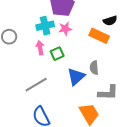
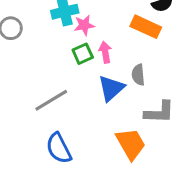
pink star: (65, 29) -> (84, 25), moved
pink arrow: (40, 48) -> (105, 52), moved

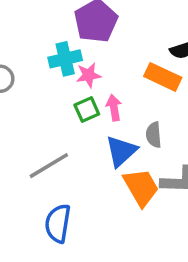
orange trapezoid: (131, 144) -> (141, 187), moved
blue semicircle: (59, 148) -> (58, 223), turned 36

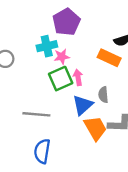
green square: (87, 110) -> (61, 79), size x1.5
gray line: (49, 166) -> (36, 114), turned 36

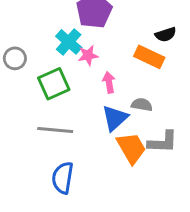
cyan cross: (47, 46) -> (69, 42), turned -36
green square: (61, 79) -> (54, 84), moved
gray semicircle: (103, 95) -> (142, 105), turned 105

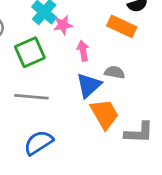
gray L-shape: (163, 142) -> (139, 133), moved
blue semicircle: (63, 178) -> (38, 143), turned 48

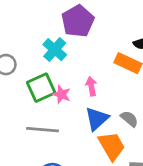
pink star: (63, 25) -> (61, 94), moved, turned 30
gray semicircle: (115, 72) -> (129, 119), moved, turned 30

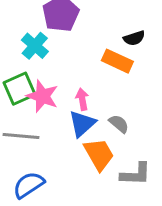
pink arrow: (91, 86) -> (82, 99), moved
pink star: (61, 94) -> (42, 96), size x1.5

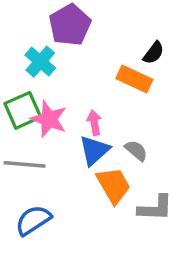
black semicircle: (134, 38) -> (154, 53), turned -35

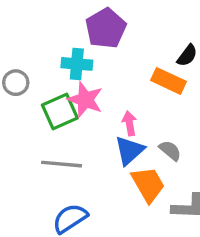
cyan cross: (40, 62) -> (77, 64), turned -36
pink star: (49, 119) -> (85, 100), moved

